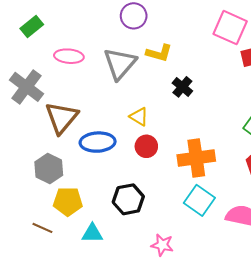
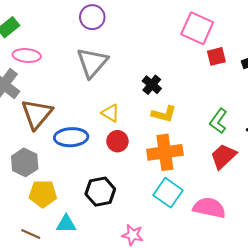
purple circle: (134, 16) -> (92, 17), moved
yellow L-shape: (159, 53) -> (164, 114), moved
pink ellipse: (69, 56) -> (27, 55), moved
brown line: (42, 228) -> (31, 234), moved

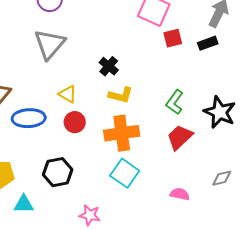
pink semicircle: (209, 208) -> (180, 194), moved, size x0.6

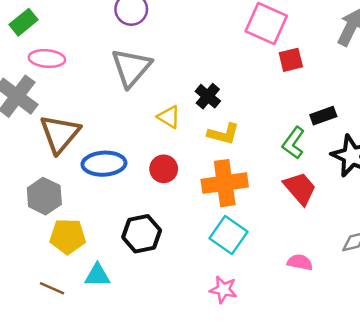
black rectangle: (208, 43) -> (323, 116), moved
yellow triangle: (68, 94) -> (169, 117), moved
red trapezoid: (180, 137) -> (300, 188), turned 92
pink star: (90, 215) -> (223, 290), moved

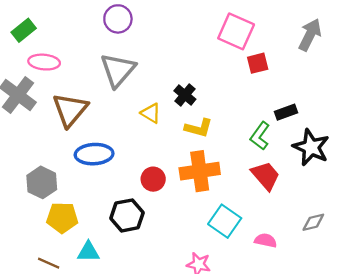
brown triangle: (60, 134) -> (70, 110), moved
red circle: (164, 169) -> (153, 179), moved
cyan square: (229, 235) -> (225, 221), moved

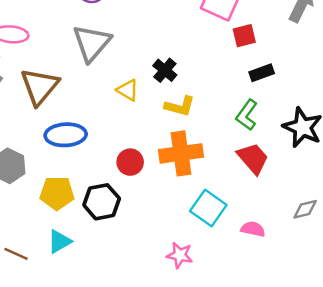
black rectangle: (286, 112) -> (262, 73), moved
yellow pentagon: (62, 218) -> (57, 193), moved
cyan triangle: (88, 252) -> (59, 241), turned -30

